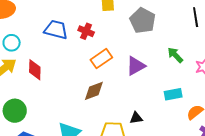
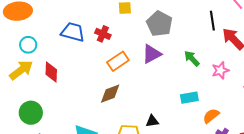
purple triangle: (136, 66) -> (152, 54), moved

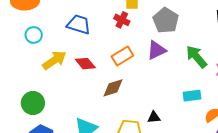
red cross: (103, 34) -> (122, 20), moved
green arrow: (192, 58) -> (196, 57), size x1.4
yellow arrow: (21, 70) -> (54, 60), moved
red diamond: (51, 72) -> (85, 64), moved, turned -45

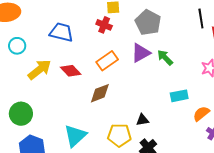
green arrow: (196, 57) -> (165, 58), moved, size x0.7

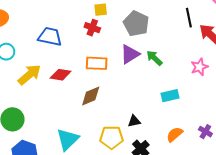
orange rectangle: (107, 61) -> (97, 63), turned 40
red diamond: (71, 71) -> (61, 75), turned -35
orange semicircle: (201, 114) -> (175, 134), moved

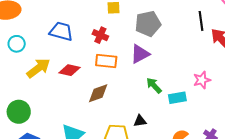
gray pentagon: (136, 24) -> (148, 24), turned 30
red cross: (92, 28) -> (100, 35), moved
green arrow: (154, 58) -> (154, 85), moved
pink star: (199, 67) -> (202, 80), moved

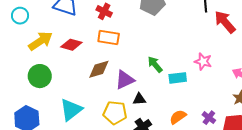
purple triangle: (140, 54) -> (125, 80), moved
pink star: (202, 80) -> (203, 61), turned 30
green circle: (19, 112) -> (40, 76), moved

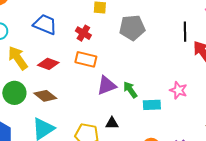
yellow arrow: (40, 41) -> (18, 58), turned -95
brown diamond: (99, 69) -> (45, 96), moved, turned 50
purple triangle: (125, 80) -> (107, 85), moved

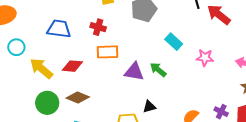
purple triangle: (107, 85) -> (134, 72), turned 45
cyan rectangle: (152, 105) -> (174, 42), moved, turned 60

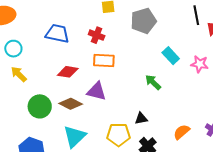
pink star: (205, 58) -> (200, 64), moved
yellow arrow: (41, 68) -> (19, 74), moved, size x0.7
purple triangle: (134, 72) -> (97, 91), moved

